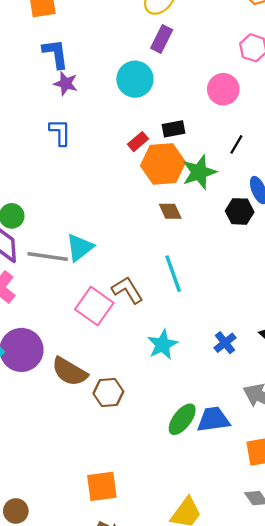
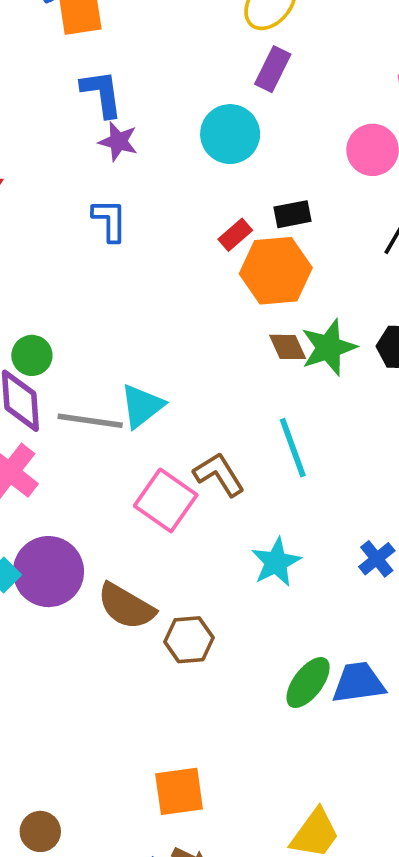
green star: (199, 172) -> (329, 347), moved

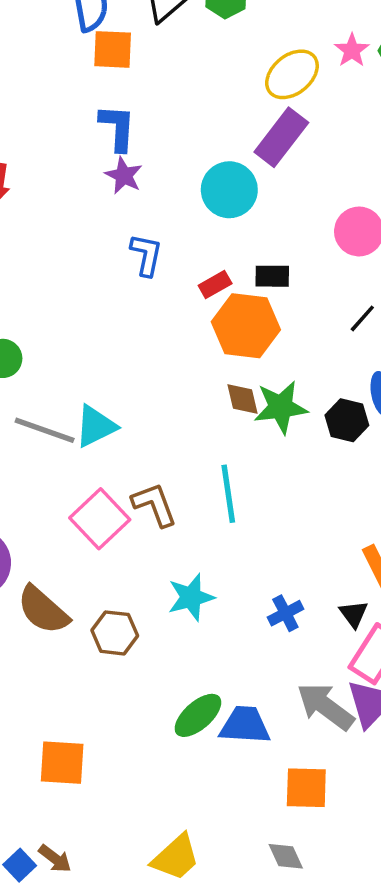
purple rectangle: (273, 69) -> (281, 137), size x1.4
blue L-shape: (110, 220) -> (146, 255), moved
brown hexagon: (189, 640) -> (115, 633), moved
orange square: (179, 791) -> (62, 763), moved

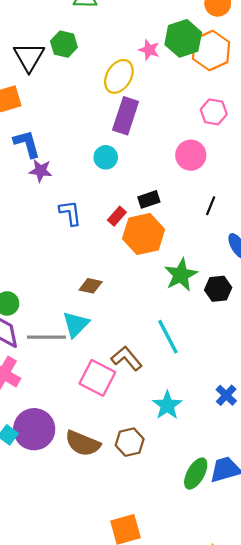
cyan circle: (229, 190) -> (106, 157), size x0.7
brown diamond: (242, 399) -> (91, 286), moved, turned -45
black hexagon: (347, 420) -> (218, 289), moved

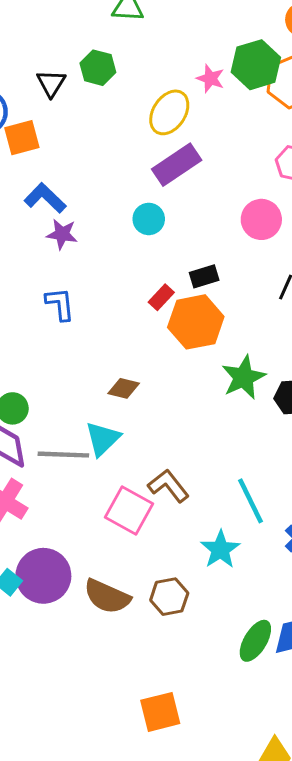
black triangle: (29, 57) -> (51, 83), size x0.7
purple rectangle: (126, 116) -> (177, 165), turned 36
blue L-shape: (27, 144) -> (45, 198), turned -32
blue L-shape: (70, 213) -> (60, 304), moved
cyan line: (168, 337) -> (251, 501), moved

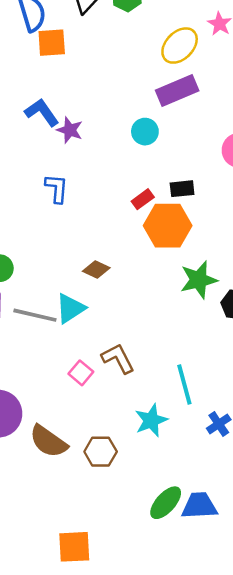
blue L-shape: (45, 198) -> (42, 112), moved
pink square: (129, 510) -> (81, 373), size x0.6

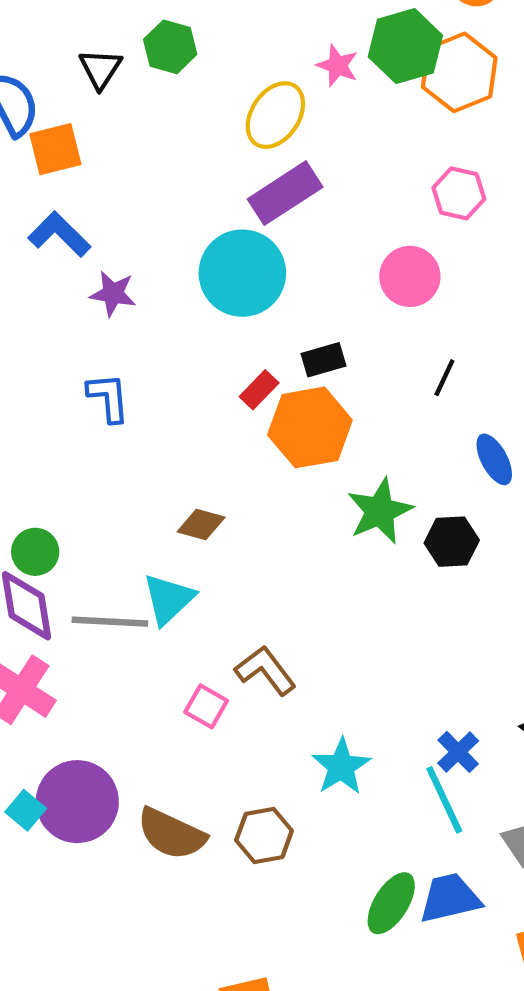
blue L-shape: (42, 112) -> (59, 234), moved
cyan circle: (145, 132) -> (242, 273), size x1.8
cyan line: (184, 385) -> (444, 800), moved

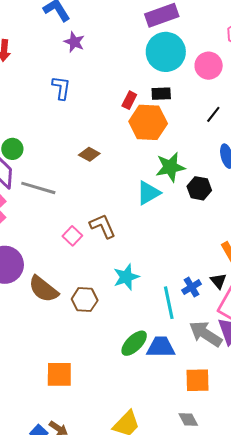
cyan circle: (242, 273) -> (166, 52), moved
red rectangle: (259, 390) -> (129, 100), turned -30
cyan triangle: (169, 599) -> (148, 193), moved
blue cross: (458, 752) -> (192, 287), moved

